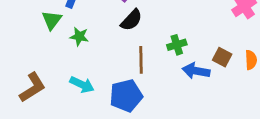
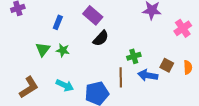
green triangle: (52, 20) -> (43, 49), moved
brown line: (141, 60) -> (121, 77), moved

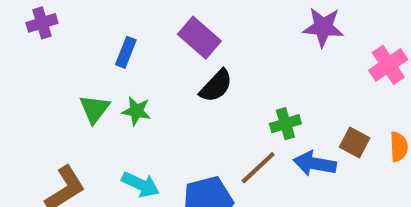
brown line: (121, 77) -> (258, 168), turned 48

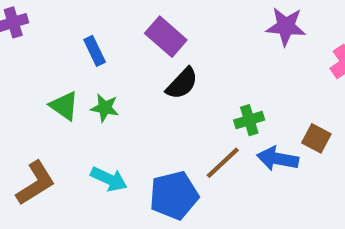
blue rectangle: (126, 52) -> (95, 51), turned -48
green triangle: (94, 109) -> (64, 106), turned -32

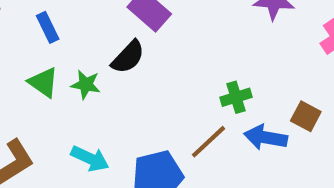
blue rectangle: (95, 51) -> (48, 27), moved
black semicircle: (182, 83) -> (128, 57), moved

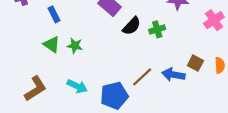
black semicircle: (128, 57) -> (132, 26), moved
green cross: (236, 97) -> (157, 29), moved

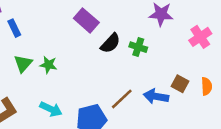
blue rectangle: (54, 14) -> (14, 28), moved
green cross: (157, 29) -> (138, 47), turned 35
green triangle: (52, 44) -> (23, 64), turned 36

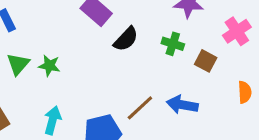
green cross: (138, 47) -> (173, 44), moved
brown square: (180, 84) -> (206, 61), moved
cyan arrow: (51, 109) -> (52, 120), turned -100

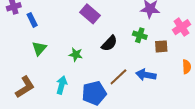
black semicircle: (126, 39) -> (109, 43), moved
brown square: (206, 61) -> (161, 46), turned -32
green star: (49, 66) -> (76, 55), moved

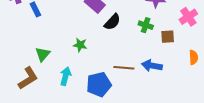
black semicircle: (109, 43) -> (112, 22), moved
green triangle: (39, 48) -> (43, 54), moved
brown line: (118, 77) -> (124, 68), turned 48

